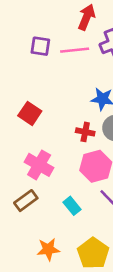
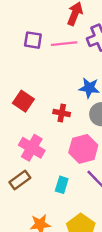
red cross: (85, 132) -> (62, 113), moved
cyan rectangle: (72, 206) -> (62, 185), turned 56

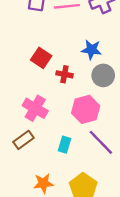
red square: (23, 101) -> (41, 58), moved

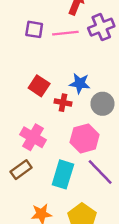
blue star: (91, 50) -> (80, 83), moved
cyan rectangle: (64, 145) -> (63, 174), size x1.6

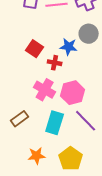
gray circle: (102, 104) -> (89, 34), moved
pink cross: (33, 137) -> (45, 90), moved

